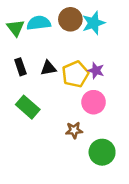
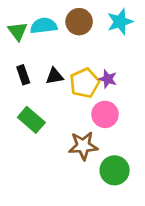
cyan star: (94, 23) -> (120, 22), moved
brown star: (74, 130) -> (83, 146), size x1.5

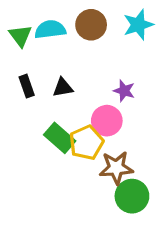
yellow pentagon: (85, 83) -> (86, 143), moved
pink circle: (105, 114) -> (107, 121), moved
green rectangle: (31, 120) -> (60, 138), moved
brown star: (83, 146) -> (116, 168), moved

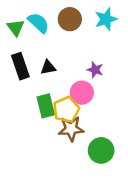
cyan semicircle: (50, 29) -> (38, 23), turned 50
black rectangle: (27, 86) -> (20, 66), size x1.5
green rectangle: (60, 138) -> (46, 106), turned 35
brown star: (116, 168) -> (71, 129), moved

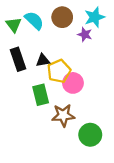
purple star: (95, 70) -> (85, 34), moved
yellow pentagon: (66, 109) -> (59, 71), moved

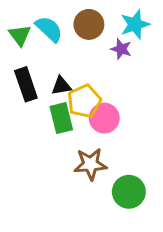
green rectangle: (41, 95) -> (61, 118), moved

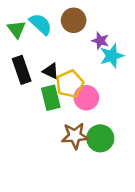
cyan star: (135, 24) -> (112, 56), moved
black triangle: (61, 86) -> (51, 71), turned 36
green circle: (129, 192) -> (100, 138), moved

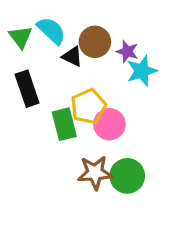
brown circle: (74, 20) -> (95, 42), moved
black triangle: (51, 71) -> (72, 56), moved

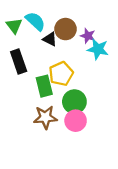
cyan star: (142, 71) -> (98, 49), turned 30
pink circle: (109, 124) -> (76, 121), moved
brown star: (95, 173) -> (45, 117), moved
green circle: (127, 176) -> (74, 102), moved

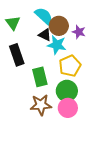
cyan semicircle: (35, 21) -> (44, 16), moved
cyan star: (98, 49) -> (57, 45), moved
yellow pentagon: (61, 74) -> (70, 66), moved

